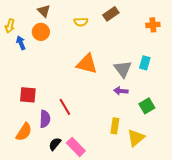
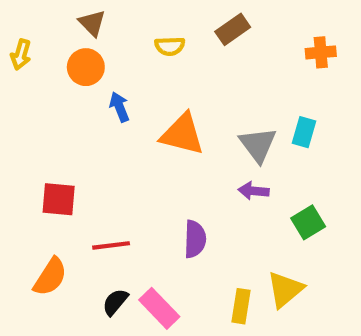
blue arrow: (21, 43) -> (119, 107), moved
red line: (65, 107) -> (111, 245), moved, turned -66
purple semicircle: (45, 119) -> (195, 239), moved
yellow rectangle: (115, 126) -> (241, 306), moved

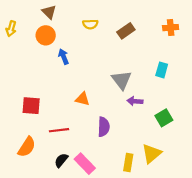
brown rectangle: (233, 29) -> (126, 31), moved
orange triangle: (182, 134) -> (82, 99), moved, size x0.6
gray triangle: (258, 145) -> (122, 80), moved

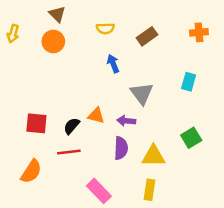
blue arrow: (64, 57) -> (113, 64), moved
purple arrow: (135, 101) -> (126, 121), moved
yellow triangle: (152, 154) -> (153, 156), moved, turned 40
black semicircle: (61, 160) -> (72, 126), moved

